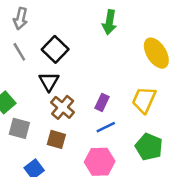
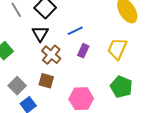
blue line: (106, 127) -> (75, 31), moved
gray square: (19, 128) -> (17, 86), moved, turned 30

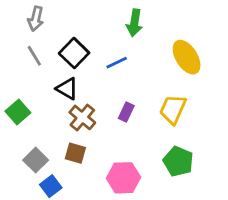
blue line: (75, 31) -> (117, 63), moved
black triangle: (40, 34) -> (67, 89), turned -30

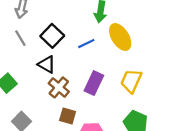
yellow ellipse: (187, 57) -> (120, 37), moved
purple rectangle: (126, 112) -> (94, 83), size x1.5
brown square: (75, 153) -> (68, 116), moved

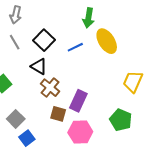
yellow trapezoid: (131, 81) -> (133, 82), moved
purple rectangle: (94, 83) -> (78, 101), moved

